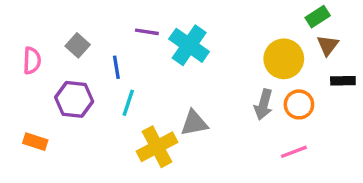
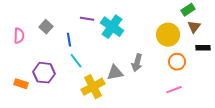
purple hexagon: (74, 99) -> (44, 73), moved
cyan line: (128, 103) -> (76, 61), turned -56
gray arrow: (263, 104) -> (137, 63), moved

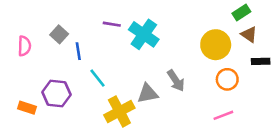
brown triangle: (194, 27) -> (249, 34), turned -32
blue line: (69, 40) -> (78, 51), moved
gray arrow: (137, 63) -> (176, 81), turned -48

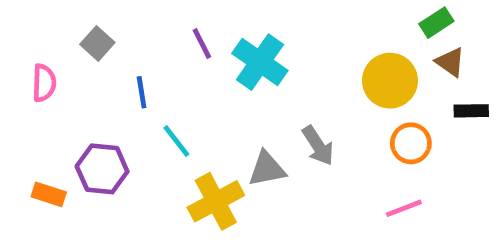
purple line: (112, 24) -> (202, 43), turned 54
gray square: (59, 34) -> (97, 43), moved

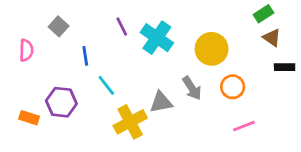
yellow circle: (390, 81) -> (212, 49), moved
orange circle: (411, 143) -> (233, 87), moved

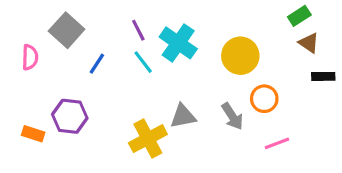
gray square: (59, 26) -> (67, 30), size x1.5
blue line: (85, 56) -> (97, 64), turned 42
cyan line: (106, 85) -> (143, 62), moved
gray arrow: (192, 88) -> (232, 116), moved

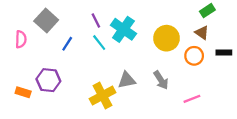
brown triangle: (309, 43) -> (202, 33), moved
orange circle: (264, 99) -> (194, 56), moved

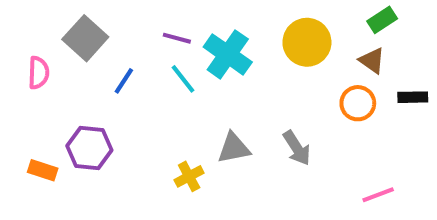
purple line: (96, 21) -> (177, 38), turned -48
yellow circle: (167, 38) -> (307, 42), moved
yellow cross: (102, 96) -> (189, 176), size x0.6
pink line: (192, 99) -> (378, 195), moved

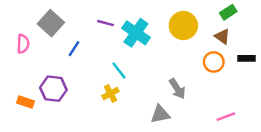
cyan line: (183, 79) -> (119, 70), moved
gray triangle: (234, 148) -> (160, 114), moved
yellow cross: (189, 176) -> (110, 94), moved

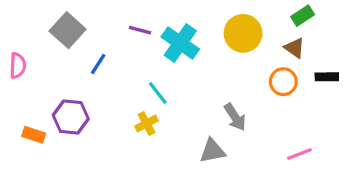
pink semicircle: (23, 44) -> (18, 66), moved

